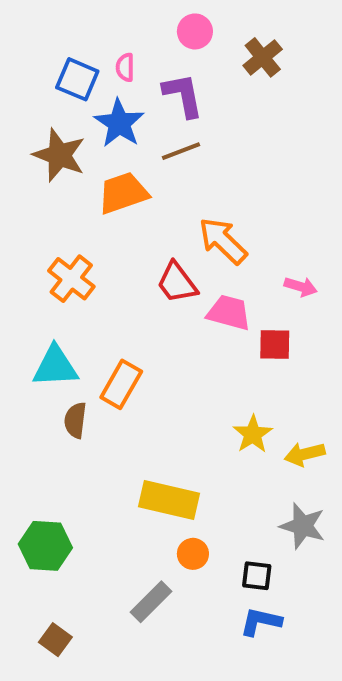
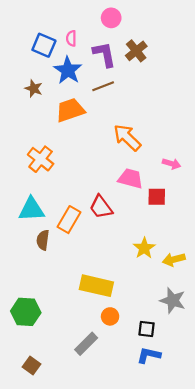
brown cross: (263, 57) -> (136, 51), moved
brown star: (59, 155) -> (34, 89), size x0.6
red trapezoid: (177, 283) -> (101, 207), moved

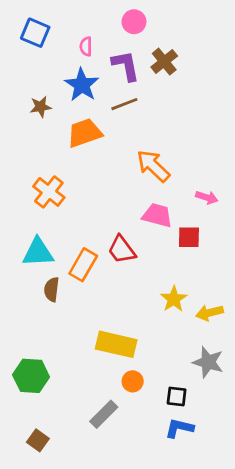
blue square: (44, 45) -> (35, 33), moved
brown star: (34, 89) -> (41, 107), turned -30

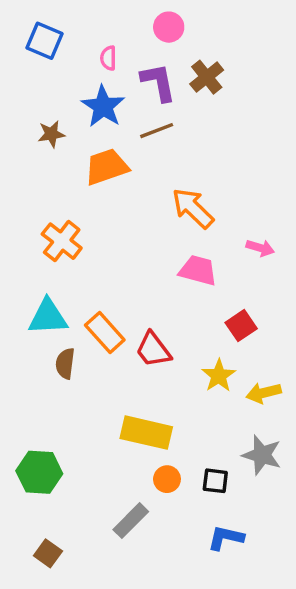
red square: (189, 237) -> (241, 326), moved, turned -35
red trapezoid: (122, 250) -> (153, 350), moved
orange rectangle: (83, 265) -> (105, 332), turned -72
black square: (177, 396) -> (215, 481), moved

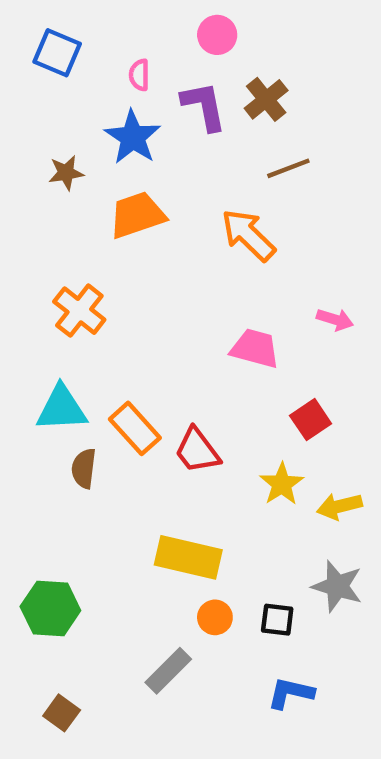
brown line: (157, 131) -> (288, 168), moved
orange arrow: (193, 208) -> (248, 235), moved

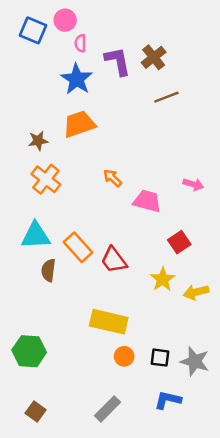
pink circle: (217, 35) -> (65, 20), moved
brown star: (66, 173) -> (38, 141), moved
orange arrow: (248, 235) -> (113, 178), moved, size x0.6
gray star: (337, 586) -> (195, 361), moved
gray rectangle: (168, 671) -> (107, 409), moved

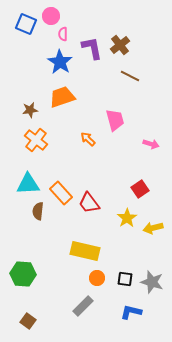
brown line: (166, 97) -> (130, 76), turned 48
pink trapezoid: (147, 201) -> (115, 120), moved, turned 60
gray rectangle: (107, 409) -> (83, 306), moved

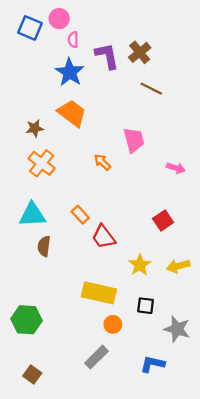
orange trapezoid: (62, 97) -> (72, 113), turned 56
orange rectangle: (61, 193) -> (80, 215), moved, size x0.7
yellow star: (127, 218) -> (140, 265), moved
black square: (125, 279) -> (146, 306), moved

